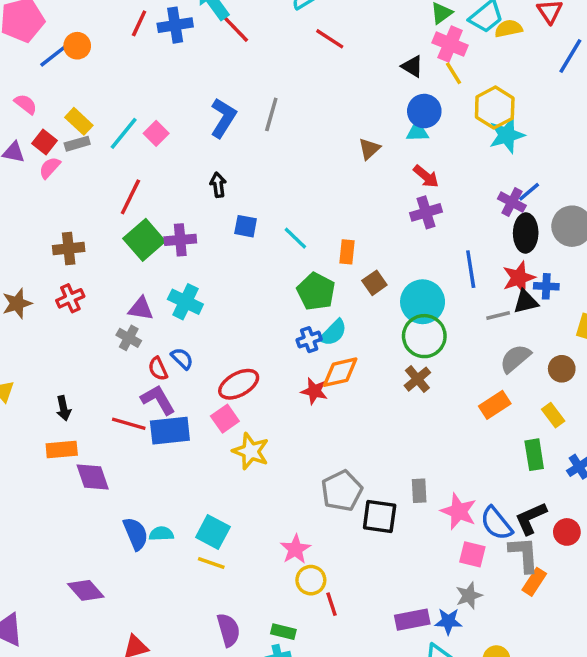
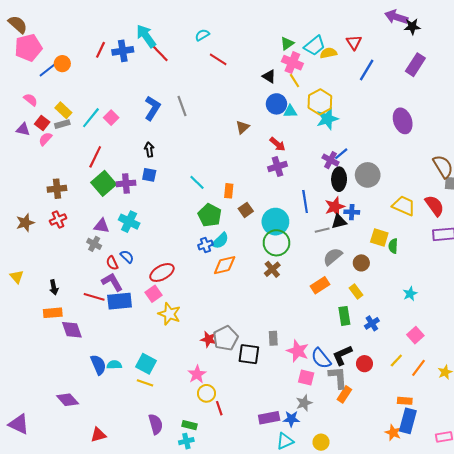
gray line: (271, 114) -> (182, 106), turned -36
cyan triangle: (417, 132) -> (290, 111), moved
blue square: (246, 226) -> (149, 175), moved
red star: (314, 391) -> (209, 339), moved

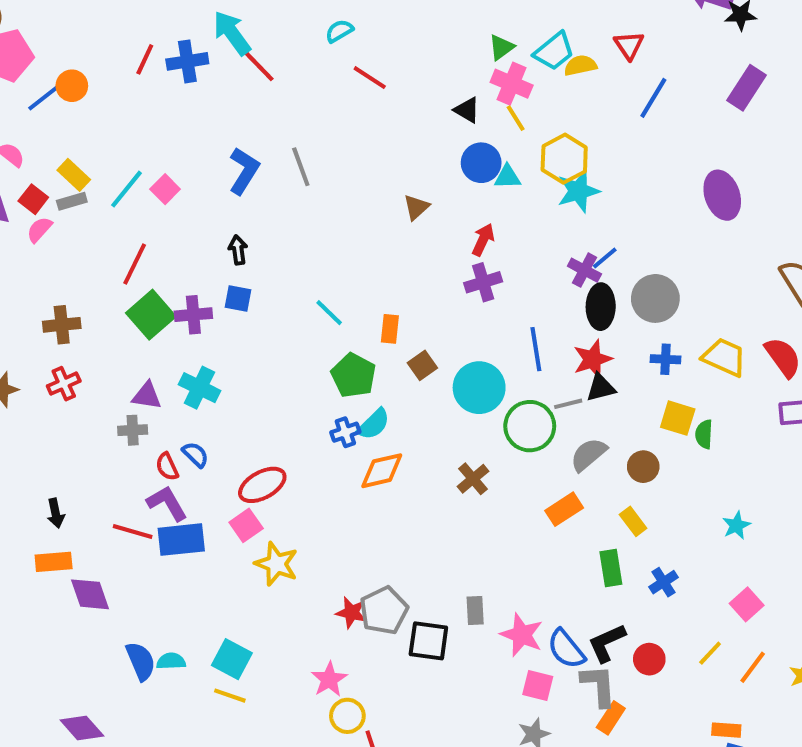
red arrow: (278, 144) -> (483, 240), turned -105
blue cross: (352, 212) -> (666, 359), moved
green circle: (276, 243) -> (530, 426), moved
gray cross: (94, 244) -> (133, 430), turned -32

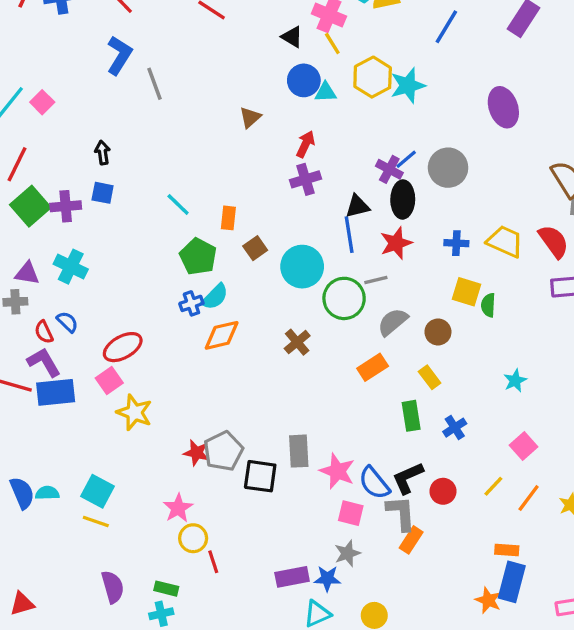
blue L-shape: (244, 171) -> (119, 55), moved
cyan star: (578, 191) -> (408, 85), moved
gray circle: (655, 298) -> (448, 168), moved
black triangle: (601, 388) -> (357, 206), moved
gray rectangle: (475, 611) -> (299, 451), size x1.4

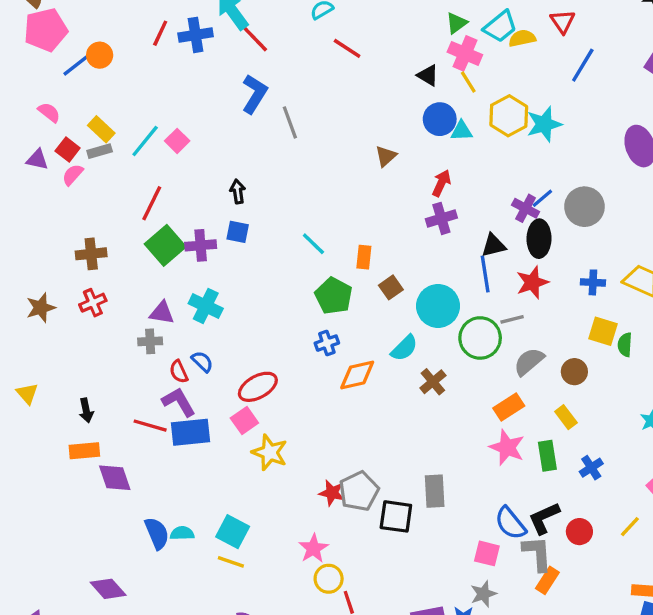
cyan semicircle: (215, 297) -> (404, 348), moved
pink star: (337, 471) -> (507, 447), moved

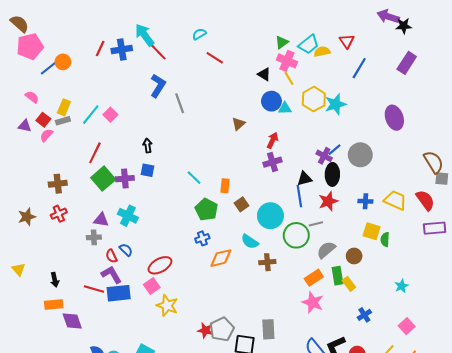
yellow rectangle: (101, 129) -> (64, 107), turned 70
cyan semicircle: (404, 348) -> (250, 242), turned 78
brown cross: (433, 382) -> (267, 262), turned 35
green rectangle: (547, 456) -> (338, 276), moved

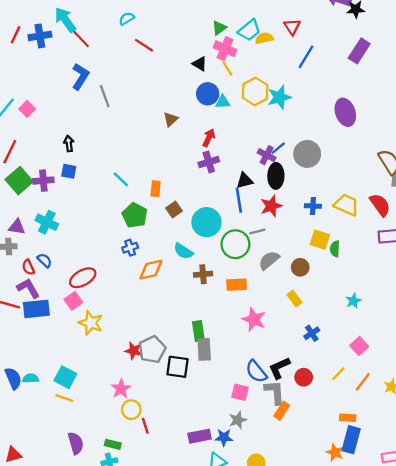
green rectangle: (338, 276) -> (198, 331), moved
orange rectangle: (314, 278) -> (237, 285), moved, turned 30

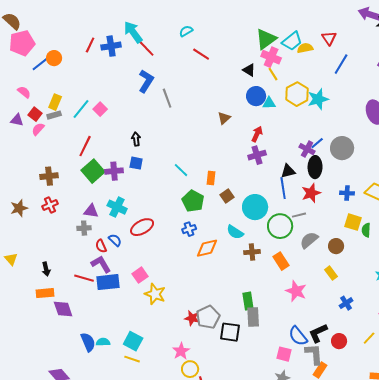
green triangle: (219, 28) -> (266, 39), size x1.6
red ellipse: (83, 278) -> (142, 227), moved
orange rectangle: (237, 285) -> (281, 261), turned 60

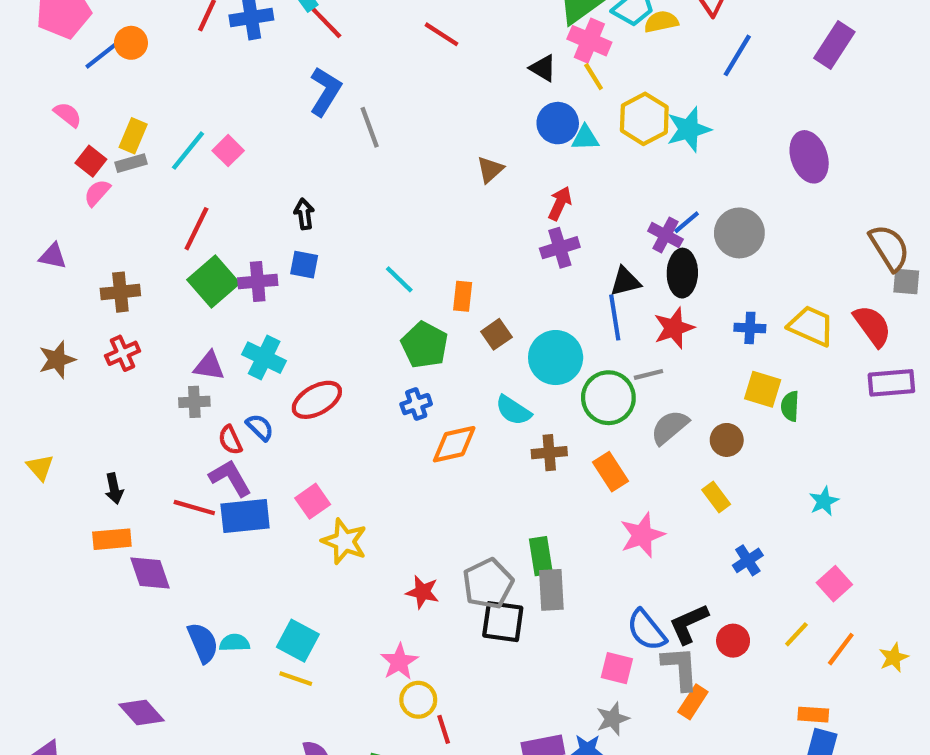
purple triangle: (17, 120) -> (53, 256), moved
pink star: (296, 291) -> (642, 535), turned 30
gray pentagon: (208, 317) -> (488, 584), moved

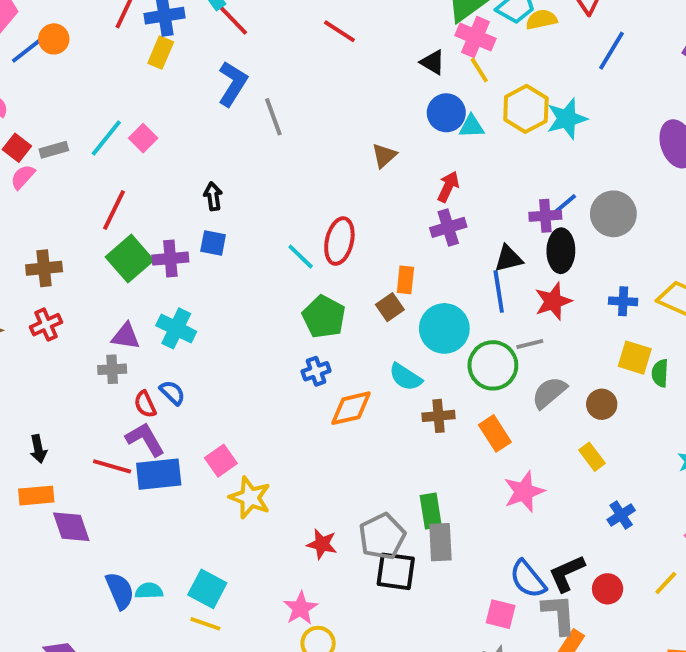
yellow rectangle: (133, 136) -> (161, 53), moved
purple cross: (665, 235) -> (545, 216), turned -32
orange rectangle: (463, 296) -> (405, 280), moved
red ellipse: (317, 400) -> (339, 241), moved, turned -48

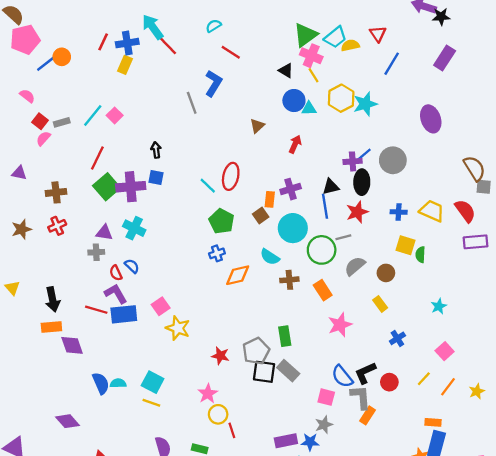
blue L-shape: (233, 84) -> (213, 83), moved
purple cross: (448, 227) -> (291, 189), moved
purple cross: (170, 259) -> (131, 187), size x1.4
black arrow: (38, 449) -> (53, 299), size x1.5
gray rectangle: (440, 542) -> (288, 371), moved, turned -45

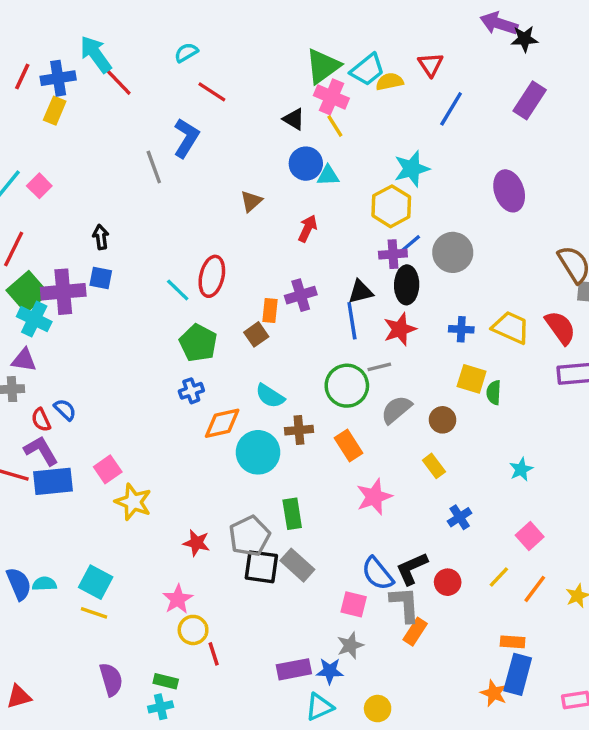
yellow hexagon: (341, 98) -> (391, 206), moved
cyan cross: (134, 228) -> (34, 319), moved
cyan circle: (293, 228) -> (258, 452), moved

